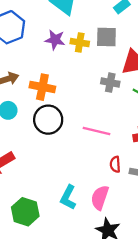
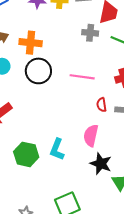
cyan L-shape: (68, 197) -> (57, 149), moved

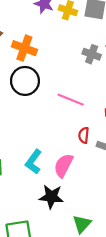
cyan L-shape: (57, 149) -> (34, 162), moved
black star: (101, 164) -> (51, 197), moved, turned -30

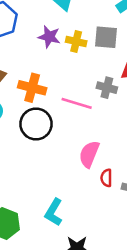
pink line: (71, 100) -> (77, 103), moved
pink semicircle: (63, 165) -> (89, 154), moved

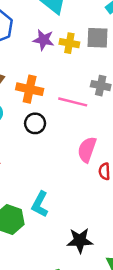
black circle: (36, 124) -> (35, 123), size x0.7
cyan L-shape: (54, 212) -> (40, 204), moved

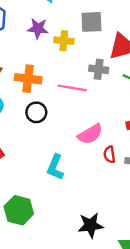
yellow cross: (69, 43) -> (64, 41), moved
pink semicircle: (87, 150) -> (90, 134), turned -135
cyan L-shape: (40, 204) -> (55, 167), moved

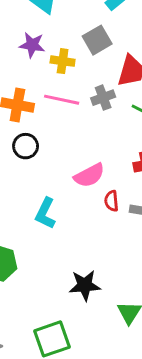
gray square: (92, 22) -> (97, 40), turned -30
gray cross: (99, 69) -> (103, 98), turned -30
pink line: (72, 88) -> (62, 100), moved

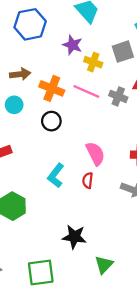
gray cross: (103, 98) -> (118, 96), turned 30
pink semicircle: (89, 175) -> (95, 154), turned -100
red semicircle: (111, 201) -> (88, 180), moved

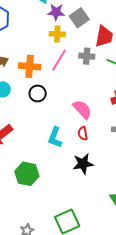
purple star: (72, 45) -> (56, 12), moved
pink line: (86, 91) -> (59, 60), turned -65
black star: (74, 237) -> (83, 164), moved

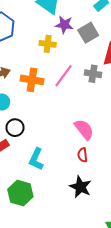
yellow cross: (57, 34) -> (48, 44), moved
black circle: (38, 93) -> (15, 128), moved
cyan L-shape: (55, 137) -> (36, 159), moved
black star: (83, 164) -> (80, 187), turned 30

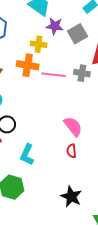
pink line: (63, 76) -> (54, 75), turned 60
orange cross: (32, 80) -> (28, 65), moved
black star: (80, 187) -> (71, 197), moved

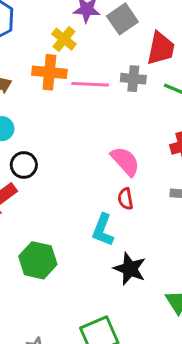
yellow cross: (39, 44) -> (64, 39), turned 35
cyan L-shape: (27, 155) -> (103, 230), moved

